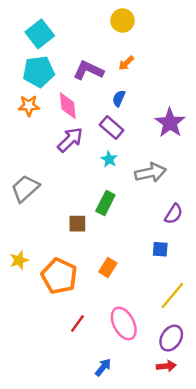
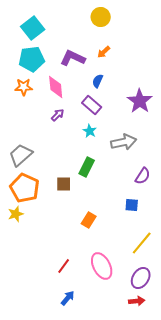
purple arrow: (70, 140) -> (58, 115), size x0.6
orange pentagon: (59, 276) -> (25, 188), moved
blue arrow: (103, 367) -> (68, 298), moved

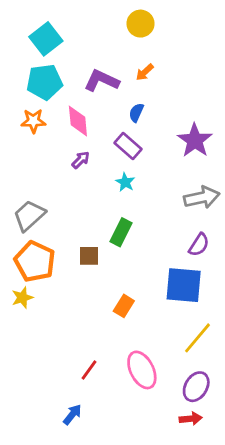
gray arrow: (124, 142) -> (202, 197), moved
blue square: (132, 205) -> (184, 285), size x2.0
blue arrow: (68, 298) -> (72, 414), moved

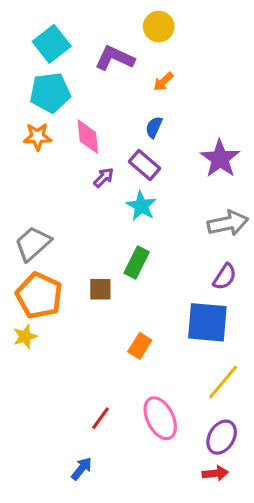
purple L-shape: (102, 81) -> (115, 58), moved
purple arrow: (81, 160) -> (104, 178), moved
cyan star: (125, 182) -> (141, 206), size x1.4

